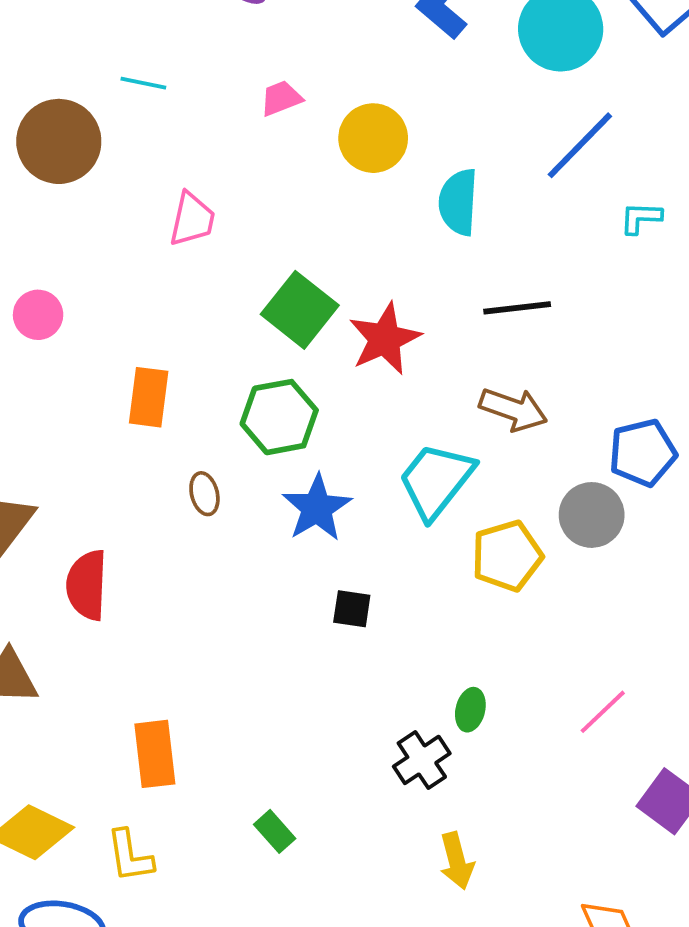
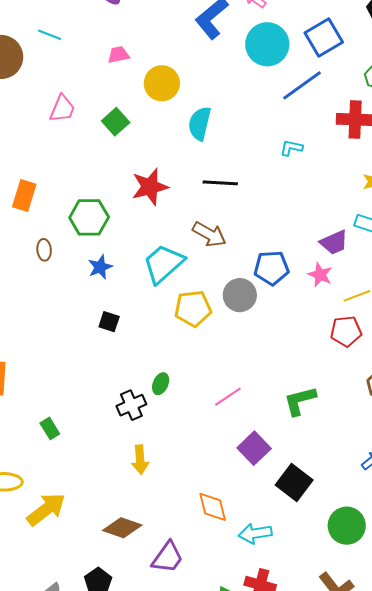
blue line: (580, 145) -> (302, 85), moved
green square: (300, 310) -> (116, 122), moved, size x0.7
blue star: (317, 508) -> (100, 267), size x0.7

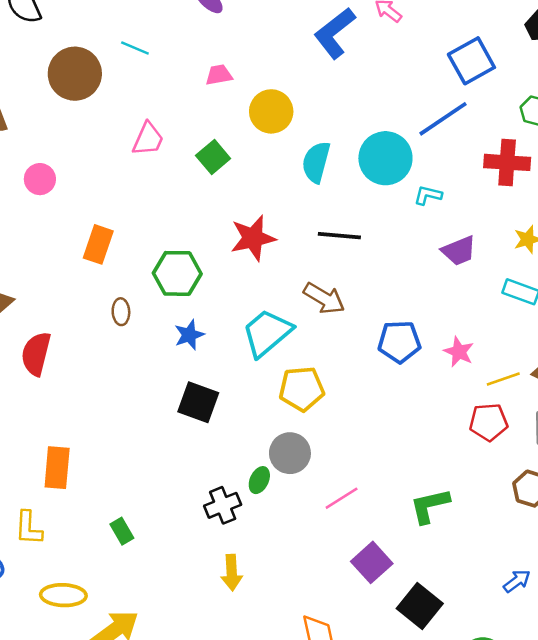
cyan circle: (267, 44) -> (385, 158), moved
purple trapezoid: (334, 242) -> (459, 251), moved
gray circle: (240, 295) -> (290, 453), moved
black square: (109, 322) -> (198, 402), size x1.6

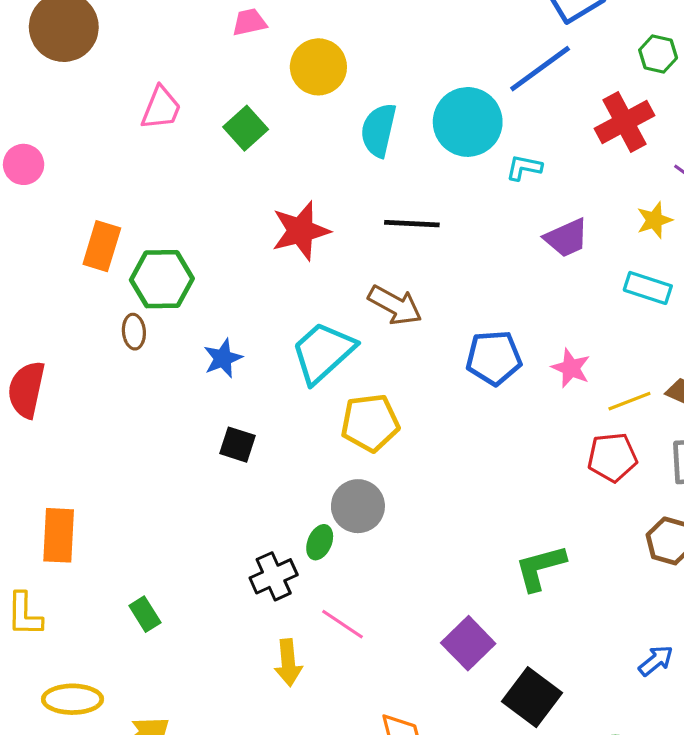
red cross: (507, 162) -> (625, 122), turned -30
green hexagon: (177, 273) -> (162, 279), moved
black square: (198, 402) -> (237, 445), size x0.7
pink line: (342, 498) -> (342, 624), moved, turned 68

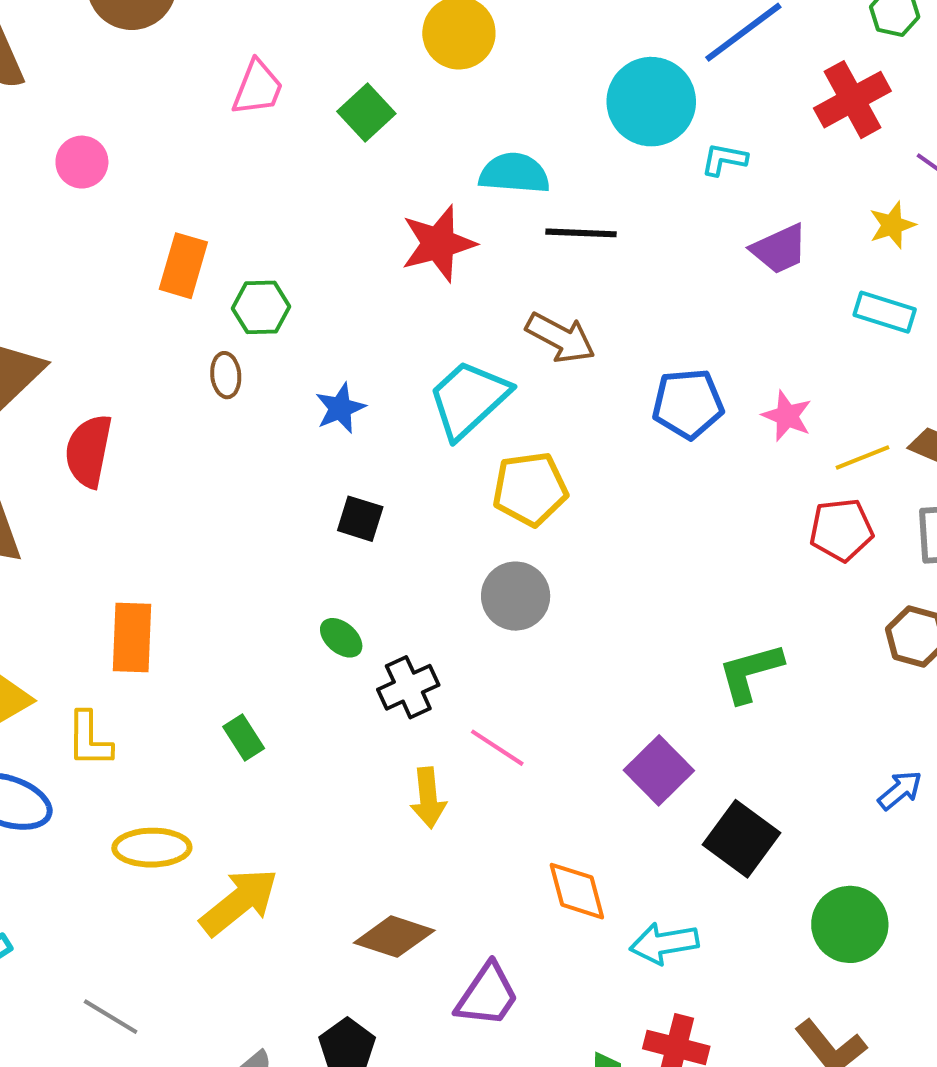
cyan semicircle: (379, 130) -> (514, 173), moved, turned 82
green hexagon: (162, 279) -> (261, 307), size x0.7
green ellipse: (320, 542) -> (341, 638), moved, turned -72

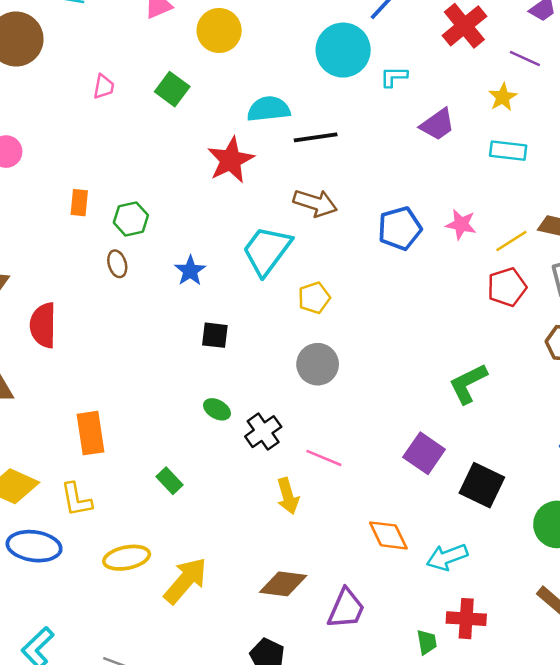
pink trapezoid: (258, 88) -> (104, 87), size x0.7
orange rectangle: (183, 266) -> (79, 203), size x0.7
yellow pentagon: (530, 489) -> (314, 298), size x0.7

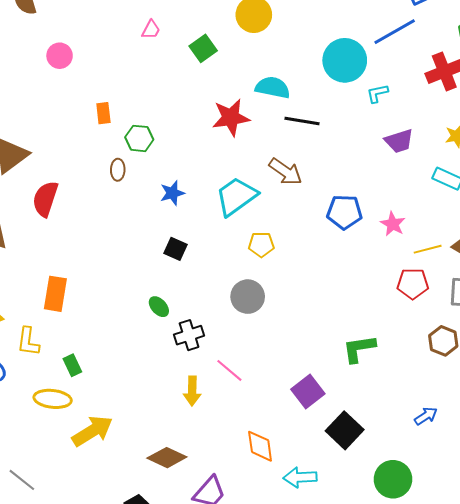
cyan L-shape: (394, 77) -> (377, 93), turned -30
orange rectangle: (79, 203) -> (103, 113), turned -30
green rectangle: (169, 481) -> (72, 365), moved

